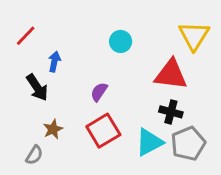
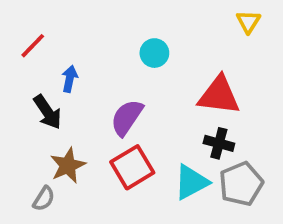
yellow triangle: (194, 36) -> (248, 22), moved, size x0.6
purple semicircle: (99, 92) -> (127, 118), size x1.5
brown star: (53, 129) -> (68, 165), size x1.4

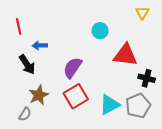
red line: (33, 46) -> (19, 26), turned -56
cyan circle: (154, 53) -> (100, 31), moved
blue arrow: (70, 79) -> (40, 45), turned -104
black cross: (219, 143) -> (147, 78), moved

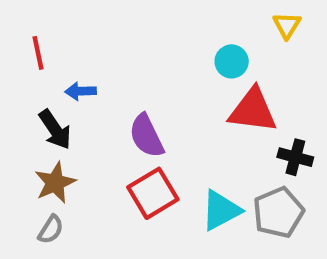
cyan circle: (100, 31) -> (232, 61), moved
purple semicircle: (73, 68) -> (146, 136), turned -60
brown star: (39, 95) -> (55, 183), moved

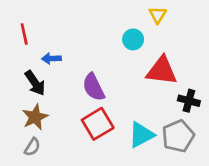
yellow triangle: (287, 25) -> (158, 15), moved
cyan circle: (232, 61) -> (133, 39), moved

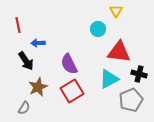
brown star: (35, 117) -> (38, 87), moved
cyan triangle: (141, 135) -> (109, 79), moved

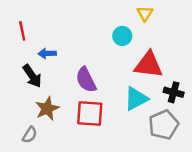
red square: (72, 91) -> (90, 114), turned 35

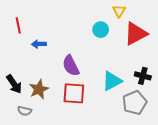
red triangle: (149, 65) -> (136, 34), moved, turned -35
black arrow: (32, 76) -> (14, 84), moved
gray semicircle: (30, 135) -> (24, 111), turned 72

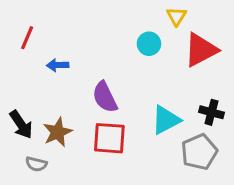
red line: (18, 25) -> (27, 38), turned 35

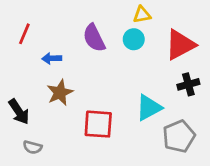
yellow triangle: (176, 16) -> (142, 15), moved, turned 48
purple semicircle: (105, 97) -> (94, 38), moved
black cross: (211, 112) -> (188, 84), moved, turned -30
brown star: (58, 132) -> (60, 93), moved

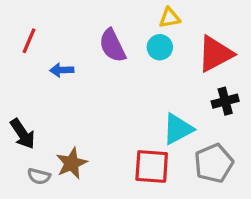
brown star: (60, 93) -> (72, 163), moved
red square: (98, 124) -> (152, 166), moved

